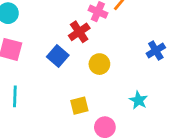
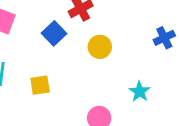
yellow square: (79, 106) -> (40, 85), moved

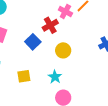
cyan star: (140, 92) -> (55, 77), moved

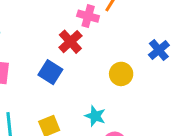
yellow circle: (63, 50) -> (121, 74), moved

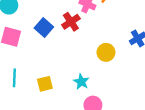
blue square: (50, 72) -> (44, 28), moved

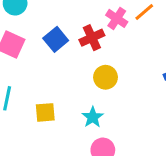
yellow circle: (106, 52) -> (106, 77), moved

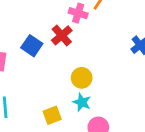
yellow circle: (106, 77) -> (82, 78), moved
yellow square: (45, 112) -> (52, 115), moved

